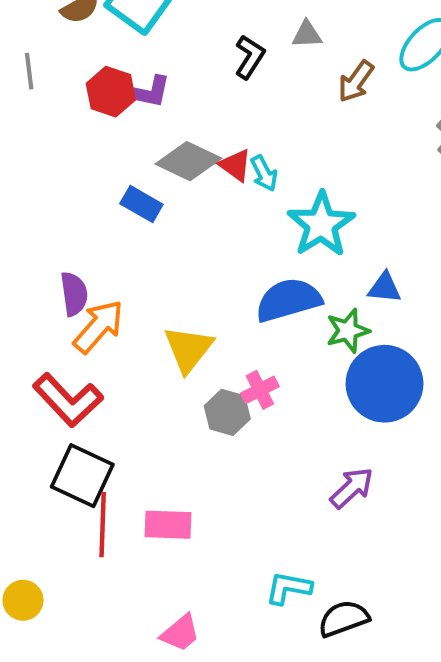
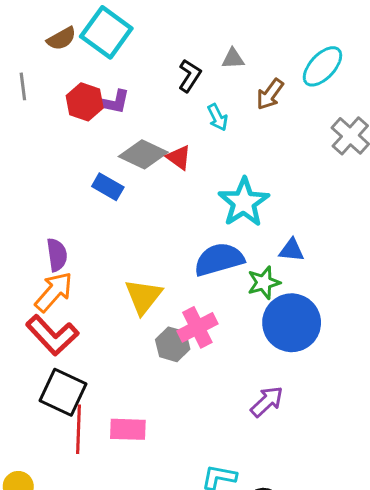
cyan arrow: (264, 173) -> (217, 117), moved
orange arrow: (99, 327) -> (54, 292), moved
pink cross: (260, 390) -> (197, 327), size x1.4

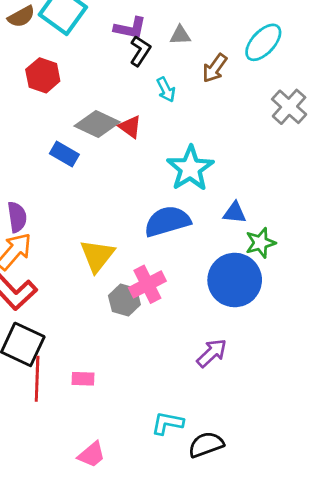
purple L-shape: (112, 102) -> (130, 28), moved
green star: (264, 283) -> (260, 243), moved
pink rectangle: (128, 429) -> (83, 379), size x0.7

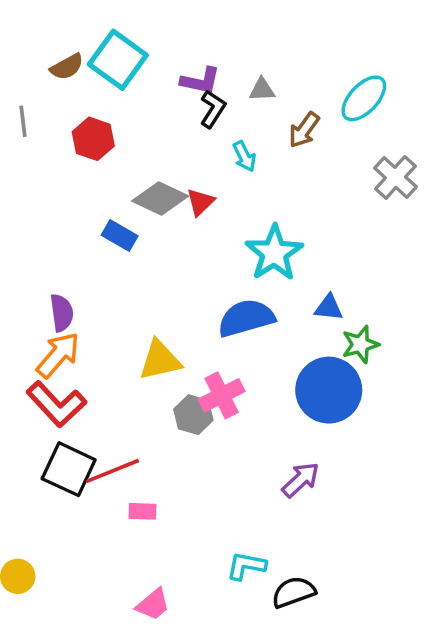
red triangle: (130, 127) -> (200, 202), turned 40
yellow triangle: (97, 256) -> (160, 360), turned 39
red line: (37, 379) -> (113, 471), moved, turned 66

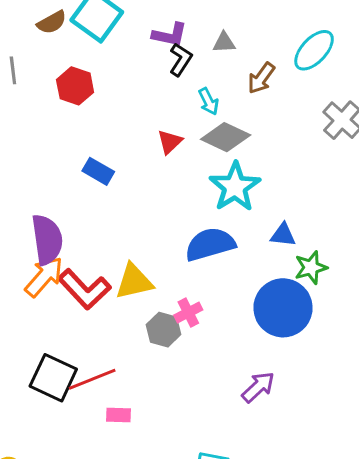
gray diamond: (160, 199) -> (226, 137), moved
purple semicircle: (62, 313) -> (47, 240), size x1.5
pink cross: (222, 395) -> (188, 313), size x0.7
red L-shape: (56, 404) -> (84, 289), moved

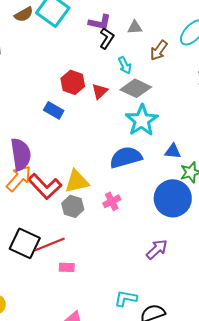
red hexagon: (75, 86) -> (73, 82), moved
gray hexagon: (163, 330) -> (73, 206), moved

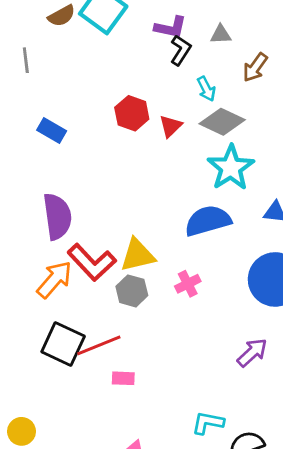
blue rectangle: (54, 110) -> (52, 130), moved
orange arrow: (19, 178) -> (54, 279), moved

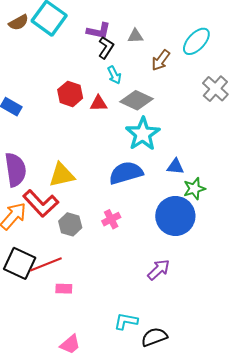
cyan arrow: (206, 89) -> (114, 75), moved
red triangle: (171, 126) -> (99, 103), turned 42
yellow triangle: (138, 255) -> (62, 175), moved

